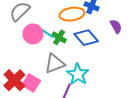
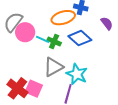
pink circle: (33, 34) -> (25, 32), moved

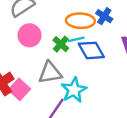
pink circle: (25, 32) -> (30, 35), moved
cyan line: (43, 39) -> (76, 39), moved, turned -56

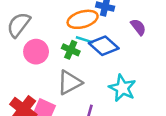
cyan line: (76, 39) -> (85, 40), turned 49
cyan star: (74, 90) -> (122, 88), moved

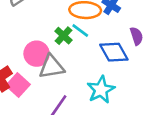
blue diamond: (104, 46) -> (114, 52), moved
pink circle: (36, 52) -> (37, 54), moved

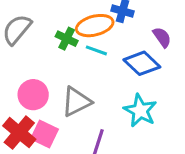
green cross: (64, 36) -> (67, 39), moved
pink circle: (37, 54) -> (33, 95), moved

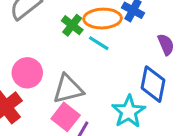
blue diamond: (142, 63) -> (153, 84), moved, turned 45
pink square: (45, 134) -> (66, 117), moved

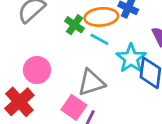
gray triangle: (68, 89) -> (91, 83), moved
cyan star: (129, 112) -> (131, 58), moved

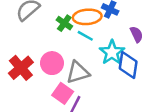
pink circle: (37, 70) -> (52, 63), moved
red cross: (19, 102) -> (21, 68), moved

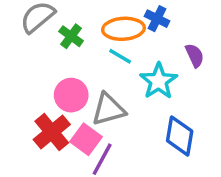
green cross: (64, 23) -> (71, 36), moved
blue diamond: (128, 65) -> (180, 136), moved
red cross: (21, 68) -> (52, 132), moved

